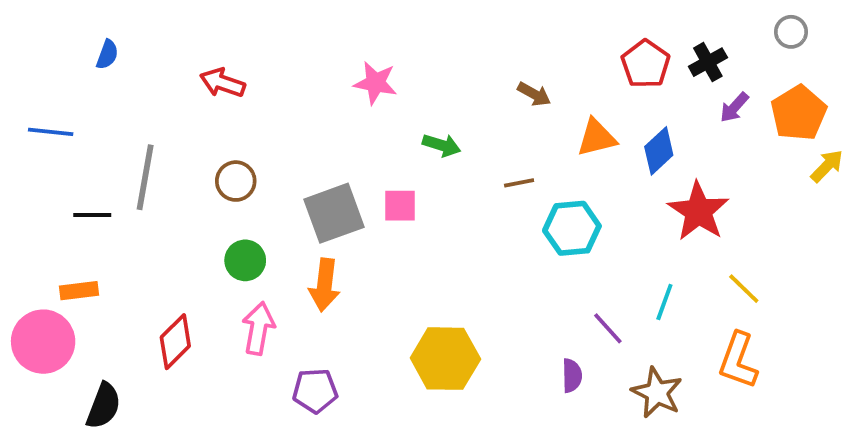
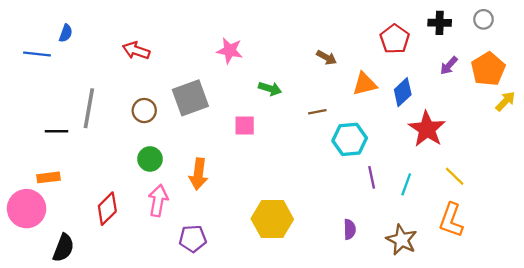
black cross: (708, 62) -> (440, 23), moved, turned 30
blue line: (51, 132) -> (37, 54), moved
gray square: (334, 213) -> (190, 98), moved
purple line: (608, 328) -> (372, 177), moved, turned 30

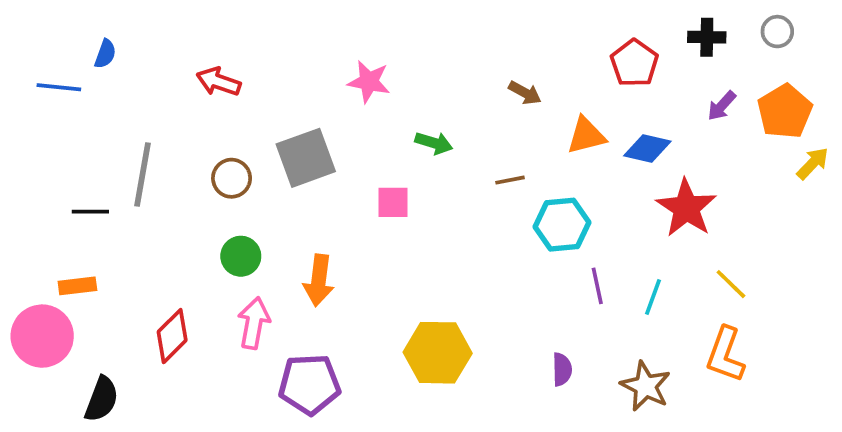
blue diamond: (403, 92) -> (647, 149), turned 56
purple pentagon: (193, 239) -> (309, 384), size x1.4

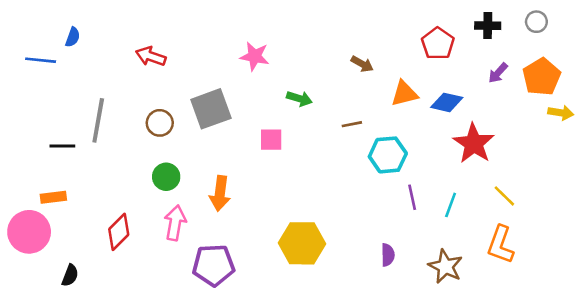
yellow arrow: (813, 163) -> (561, 113), turned 55
black semicircle: (102, 399) -> (70, 275), size x0.7

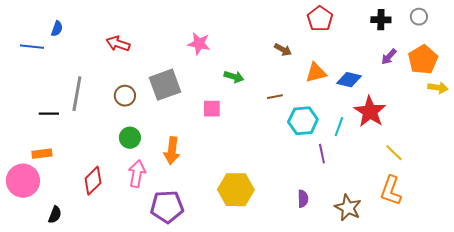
red pentagon: (438, 43) -> (320, 19), moved
cyan line: (451, 205) -> (339, 127), moved

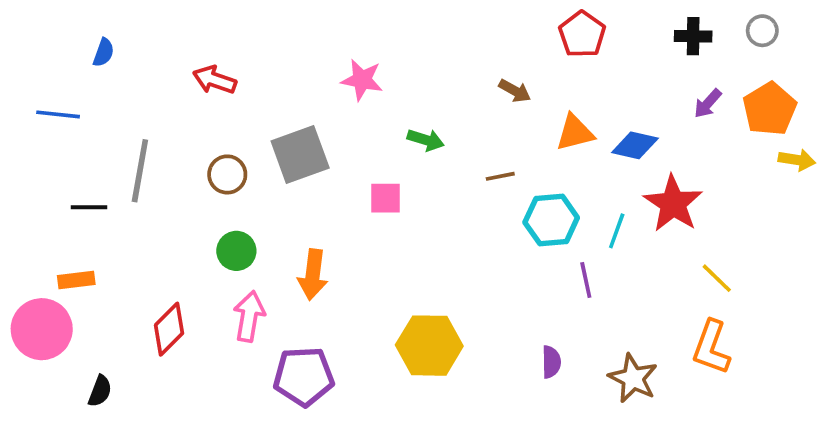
blue line: (32, 47) -> (58, 114), moved

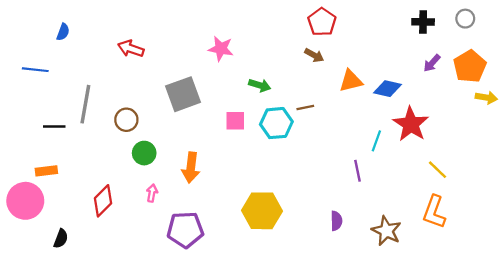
red pentagon: (582, 34) -> (322, 22), moved
brown circle: (227, 174) -> (126, 120), moved
cyan hexagon: (551, 220) -> (276, 123), moved
pink arrow: (249, 316) -> (152, 193), size x0.6

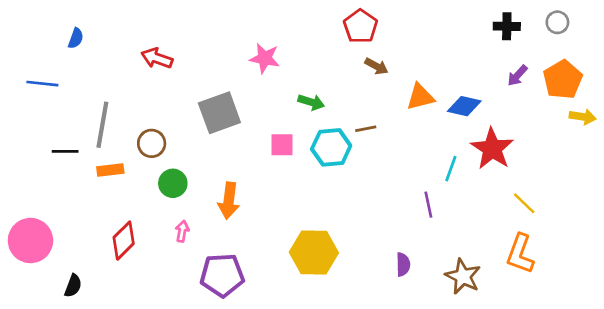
red pentagon: (322, 22) -> (360, 26), moved
orange rectangle: (46, 171) -> (110, 170), moved

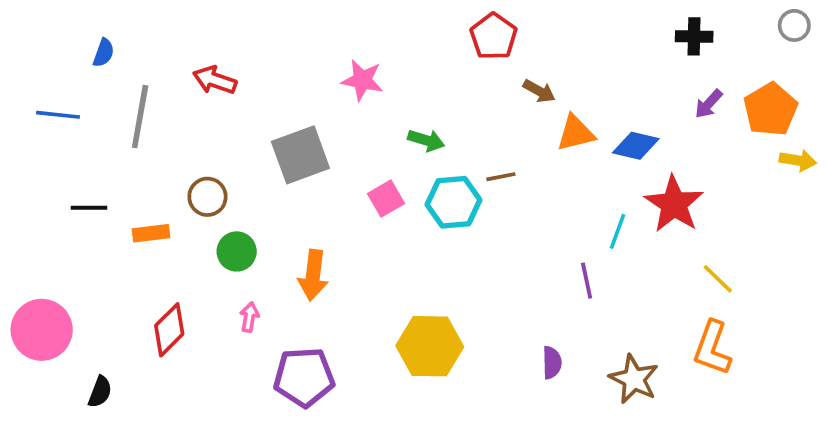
gray circle: (557, 22) -> (794, 25), moved
brown arrow: (376, 66) -> (539, 91), moved
gray line: (102, 125) -> (140, 117), moved
pink square: (282, 145) -> (386, 199), turned -30

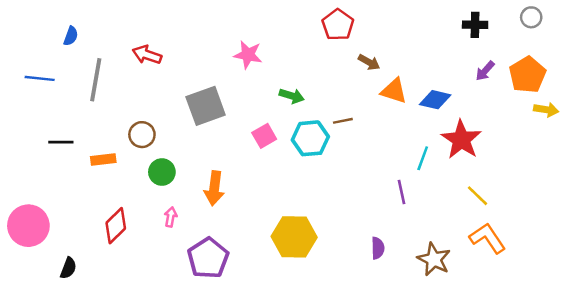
gray circle: (794, 25) -> (531, 17), moved
orange triangle: (576, 133) -> (394, 91), turned 32
yellow line: (718, 279) -> (478, 196), moved
orange L-shape: (712, 348) -> (488, 238), turned 126
purple pentagon: (304, 377) -> (208, 258), turned -30

